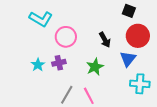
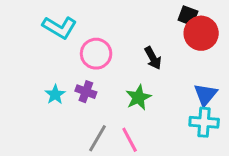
red circle: (138, 36) -> (201, 33), moved
blue triangle: (128, 59) -> (205, 95), moved
purple cross: (59, 63) -> (86, 92), turned 32

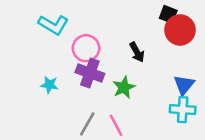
purple cross: (86, 92) -> (90, 73), moved, size x1.5
cyan star: (55, 95) -> (49, 85), turned -30

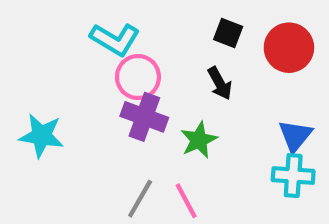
black square: (168, 14) -> (228, 33), moved
cyan L-shape: (53, 25) -> (115, 39), moved
cyan star: (49, 85) -> (42, 136), moved, size x1.5

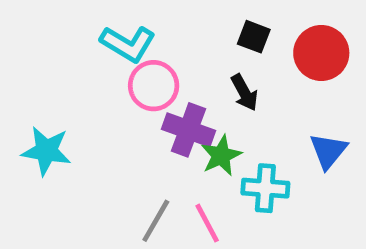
purple cross: (144, 117) -> (188, 130), moved
cyan cross: (293, 176) -> (265, 188), moved

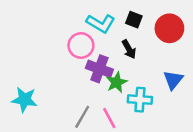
cyan L-shape: (128, 44) -> (101, 23), moved
cyan star: (46, 151) -> (24, 100), moved

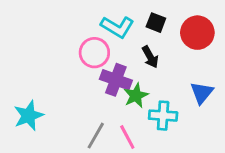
cyan star: (24, 100) -> (29, 116), turned -30

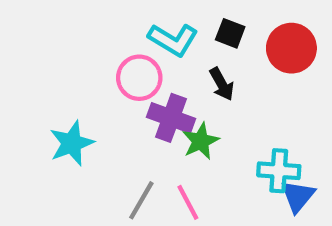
blue triangle: (202, 93) -> (298, 196), moved
cyan star: (29, 116) -> (72, 143), moved
cyan cross: (163, 116) -> (279, 171), moved

